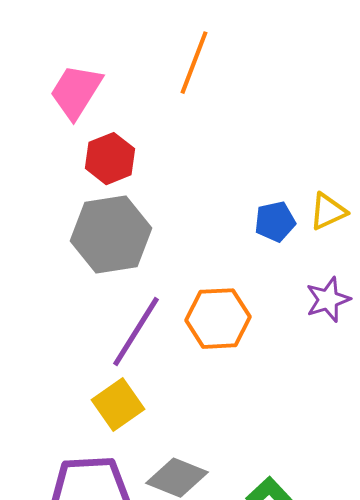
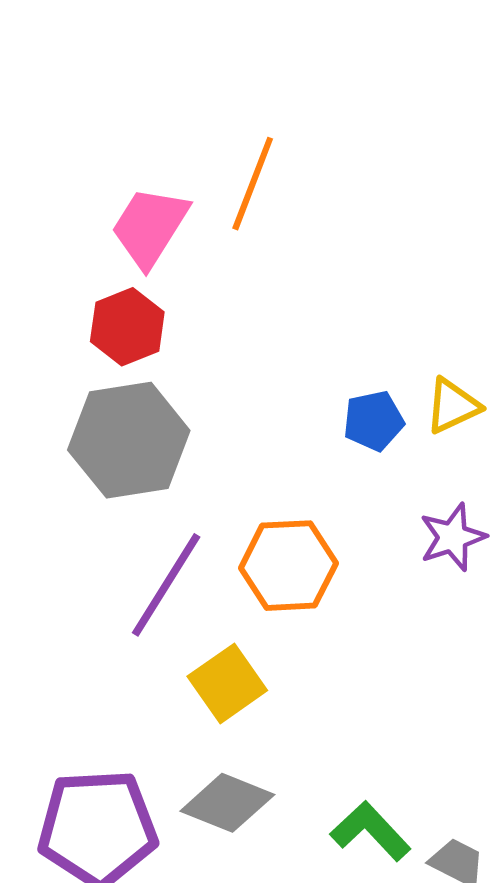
pink trapezoid: (76, 92) -> (150, 227), moved
yellow square: (118, 405) -> (227, 683), moved

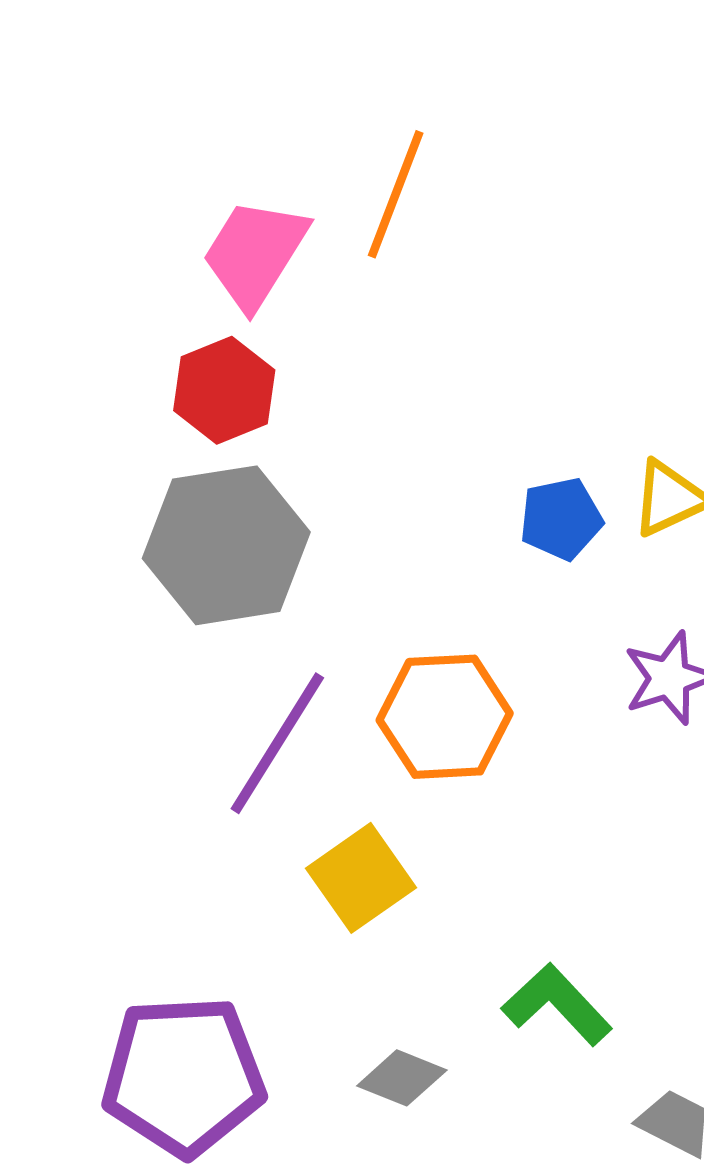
gray diamond: (227, 803) -> (402, 1078), moved, size x0.7
green L-shape: (371, 831) -> (557, 1004), moved

